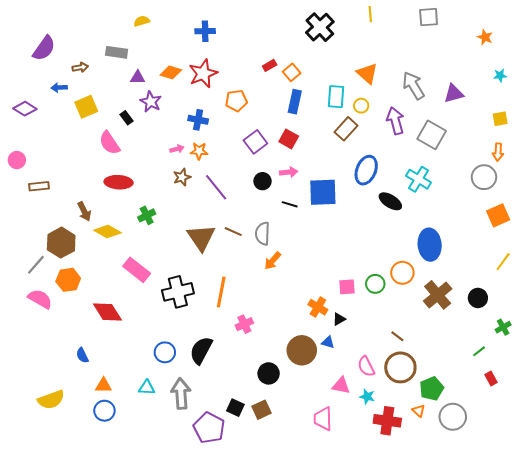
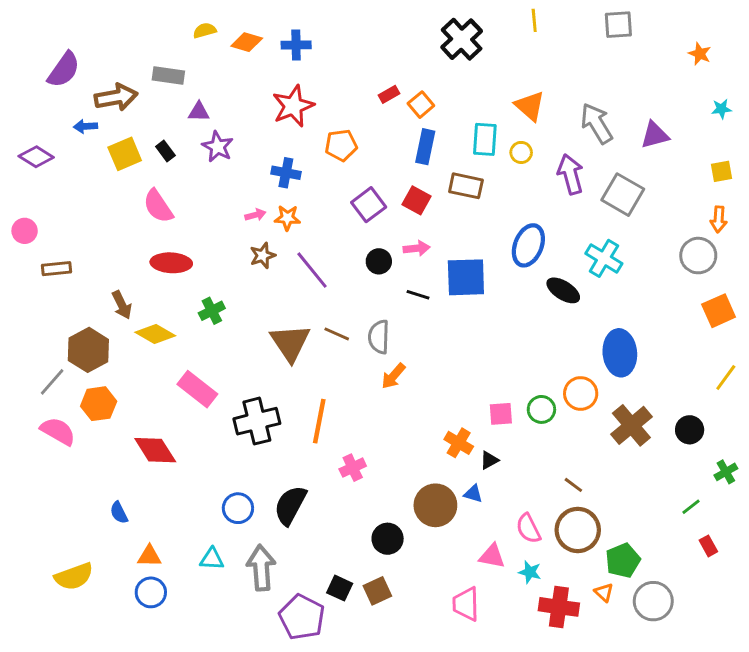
brown arrow: (80, 67) -> (116, 97), size x1.8
orange diamond: (171, 72) -> (247, 42), moved
black rectangle: (127, 118) -> (165, 151), moved
brown rectangle: (346, 129) -> (466, 186), moved, turned 60

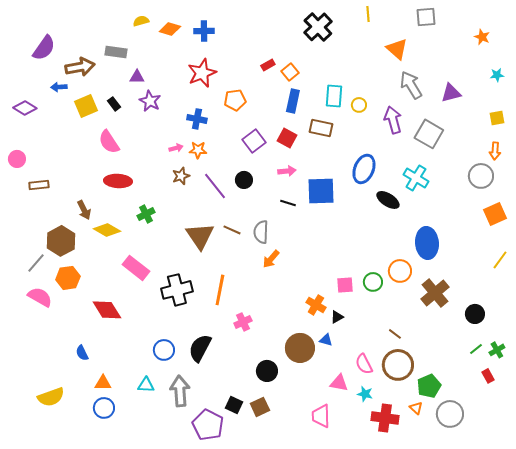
orange triangle: (530, 106) -> (397, 49), moved
black circle: (379, 261) -> (244, 180), moved
black circle: (690, 430) -> (475, 314), moved
green cross: (726, 472) -> (497, 350), moved

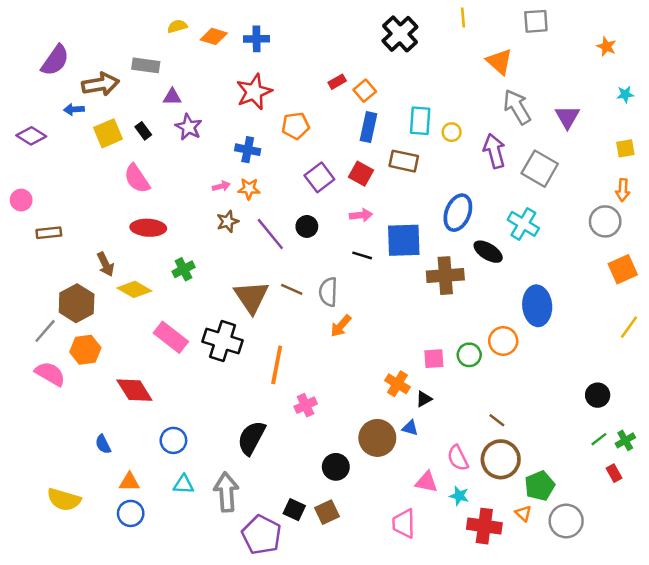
purple triangle: (451, 93) -> (567, 117), turned -45
black cross: (177, 290) -> (223, 341), moved, turned 32
brown cross: (435, 293) -> (445, 276), moved, turned 36
blue circle: (164, 350) -> (173, 440), moved
yellow semicircle: (51, 397) -> (64, 500), turned 36

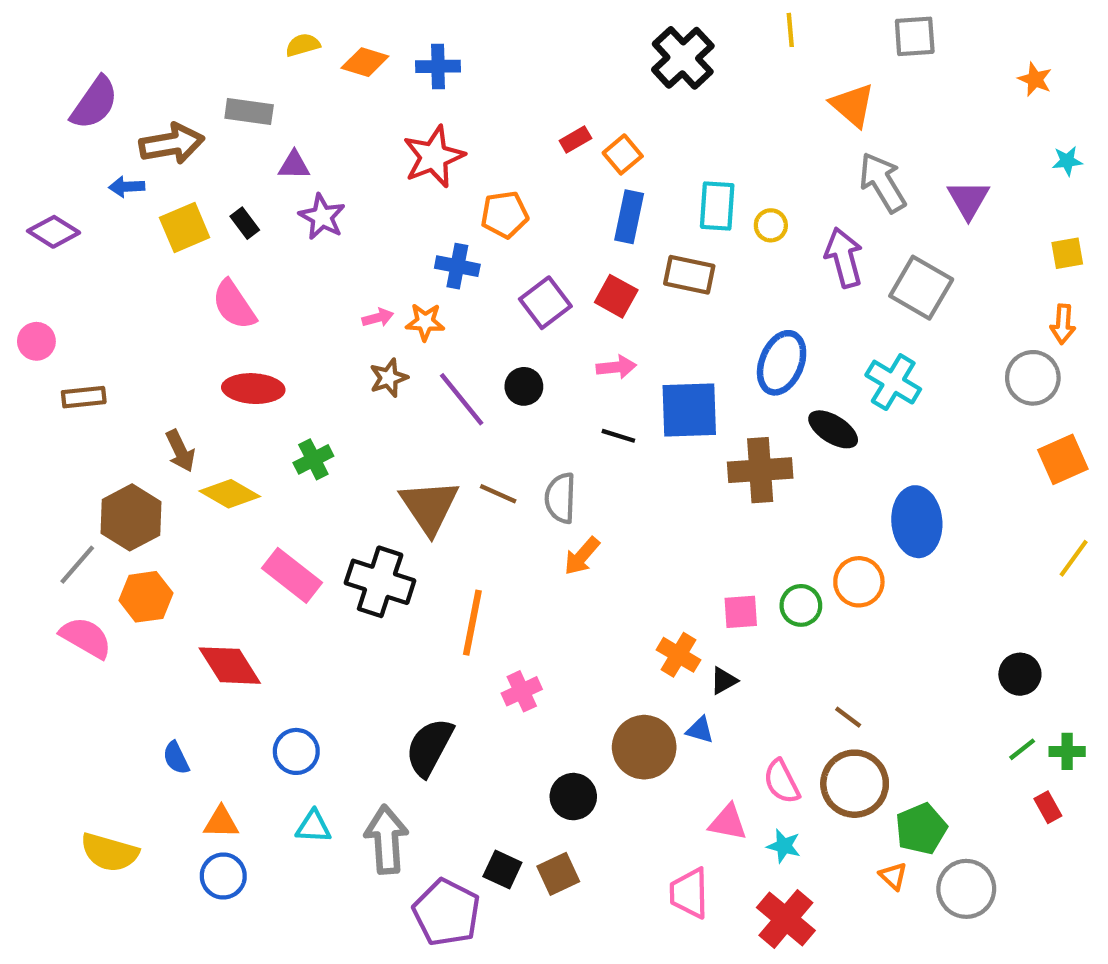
blue cross: (248, 150) -> (457, 266), moved
green cross: (625, 440) -> (1067, 751), turned 30
red cross: (484, 526) -> (786, 919), moved, turned 32

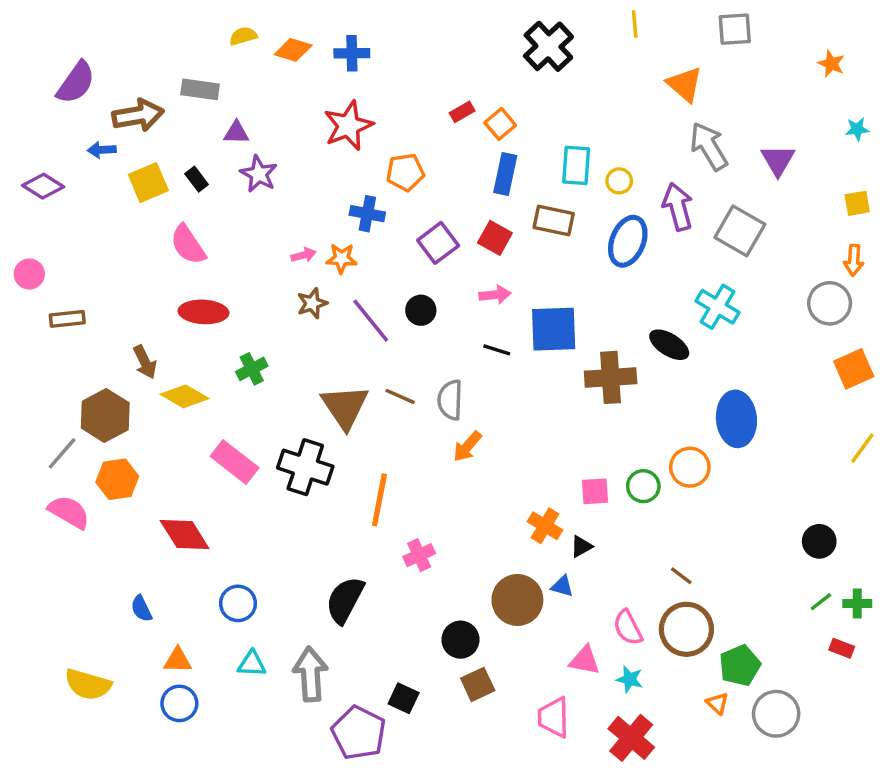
blue ellipse: (782, 363) -> (628, 241), moved
red rectangle: (1048, 807) -> (842, 648), turned -40
brown square: (558, 874) -> (478, 684), moved

